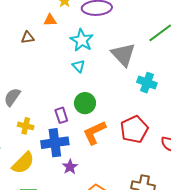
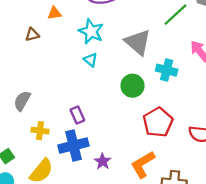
green circle: (85, 103) -> (132, 86), moved
orange L-shape: (94, 133) -> (143, 164), moved
purple star: (70, 167) -> (103, 161), moved

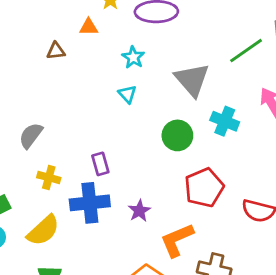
cyan star: (91, 31) -> (133, 57), size x0.7
purple star: (103, 161) -> (139, 211), moved

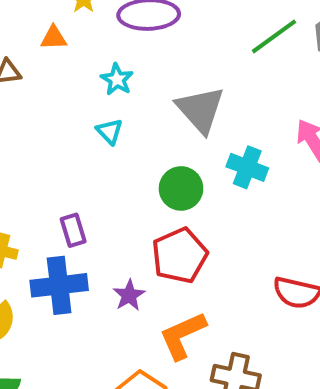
green line: (246, 51) -> (274, 36), moved
red pentagon: (204, 188) -> (180, 256), moved

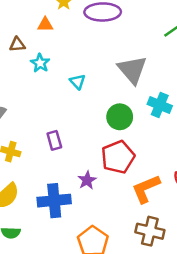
cyan star: (117, 79) -> (40, 63), moved
blue cross: (59, 285) -> (54, 201), moved
orange L-shape: (183, 336) -> (146, 189), moved

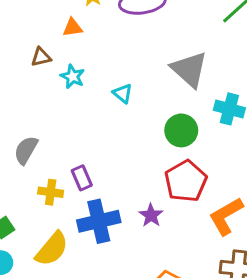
purple rectangle: (54, 140) -> (82, 178), moved
blue cross: (54, 201) -> (99, 221), moved

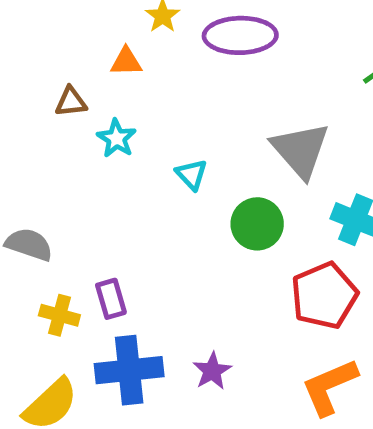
green circle: (181, 130) -> (257, 224), moved
gray semicircle: (26, 150) -> (29, 244), turned 72
red pentagon: (186, 181) -> (324, 296), moved

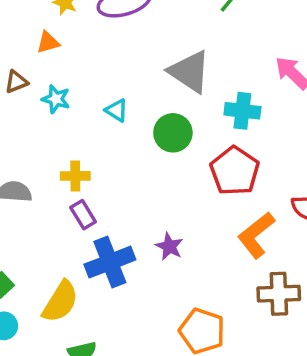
yellow cross: (59, 315) -> (75, 176), moved

